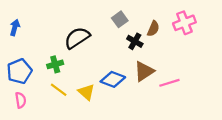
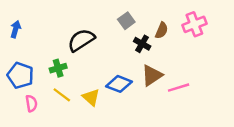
blue pentagon: (19, 71) -> (20, 75), turned -30
pink semicircle: (21, 100) -> (31, 103), moved

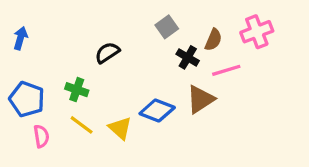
black semicircle: (81, 40) -> (107, 53), size x0.7
green cross: (58, 68) -> (77, 90), turned 35
pink line: (179, 88) -> (226, 70), moved

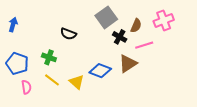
gray square: (167, 27) -> (106, 17), size x1.5
black semicircle: (107, 53) -> (68, 34), turned -126

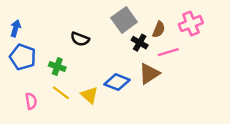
blue pentagon: (17, 64) -> (23, 57), moved

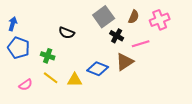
brown semicircle: (159, 30) -> (134, 17), moved
yellow triangle: (89, 95) -> (75, 80), turned -42
pink semicircle: (31, 101) -> (26, 85), turned 64

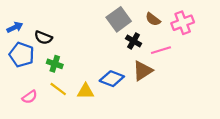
brown semicircle: (134, 17) -> (153, 19), turned 104
blue arrow: (13, 24) -> (15, 27), turned 48
black semicircle: (67, 33) -> (43, 38), moved

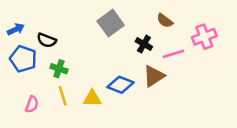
gray square: (119, 19) -> (111, 23), moved
pink cross: (183, 23) -> (204, 37), moved
yellow line: (58, 89) -> (63, 96), turned 36
pink semicircle: (30, 97) -> (32, 104), turned -35

